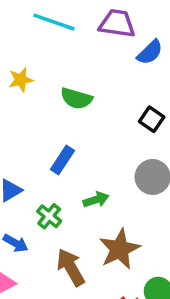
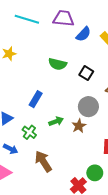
green semicircle: (76, 98) -> (58, 64), moved
brown star: (119, 249) -> (79, 126), moved, size x0.6

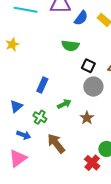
green semicircle: (58, 64) -> (70, 46), moved
black square: (86, 73) -> (88, 66), moved
brown star: (79, 126) -> (87, 118), moved

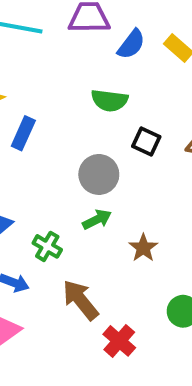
blue rectangle: (42, 85) -> (23, 133), moved
gray circle: (93, 87) -> (99, 174), moved
red cross: (92, 163) -> (119, 341), moved

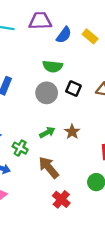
gray circle: (99, 174) -> (47, 93), moved
brown star: (143, 248) -> (72, 132), moved
brown arrow: (80, 300) -> (49, 167), moved

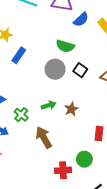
red cross: (61, 199) -> (63, 170), moved, turned 35

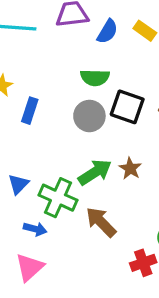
black square: (80, 70) -> (127, 107), size x1.5
green arrow: (49, 105) -> (95, 172), size x1.5
green cross: (21, 115) -> (58, 198), size x1.6

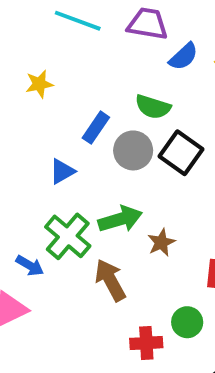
blue rectangle: (30, 111) -> (96, 128), moved
brown star: (130, 168) -> (161, 243), moved
blue triangle: (18, 184) -> (62, 171), moved

